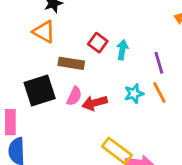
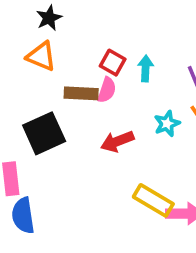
pink semicircle: (74, 96) -> (107, 90), moved

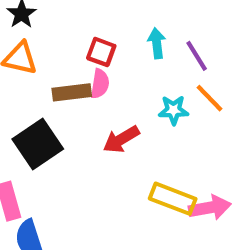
cyan arrow: (146, 68) -> (157, 43), moved
cyan star: (167, 124) -> (173, 110), turned 30

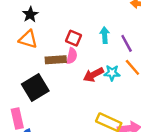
red arrow: (121, 139) -> (93, 75), moved

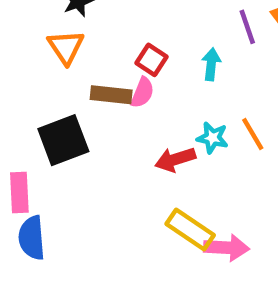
orange triangle: (28, 39) -> (66, 47), turned 30
purple line: (127, 43) -> (247, 27), moved
red arrow: (93, 75) -> (175, 159), moved

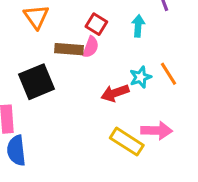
cyan star: (212, 138) -> (140, 77), turned -30
pink arrow: (227, 248) -> (157, 131), moved

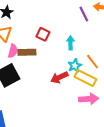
cyan arrow: (138, 26) -> (70, 43), moved
pink semicircle: (91, 47) -> (13, 51), moved
yellow rectangle: (127, 142) -> (85, 78), moved

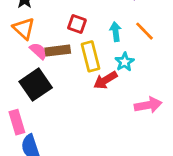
pink semicircle: (13, 51) -> (39, 51), turned -56
orange line: (93, 62) -> (144, 31), moved
yellow rectangle: (85, 78) -> (90, 56), moved, turned 55

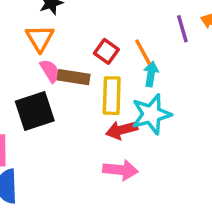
orange line: (144, 31) -> (143, 52), moved
cyan star: (125, 62) -> (151, 114), size x1.6
pink arrow: (148, 105) -> (120, 170), moved

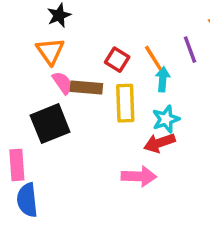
purple line: (182, 29) -> (190, 50), moved
cyan star: (151, 114) -> (166, 119), size x0.7
red arrow: (122, 130) -> (159, 143), moved

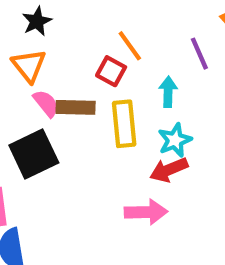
orange line: (153, 58) -> (130, 46), moved

